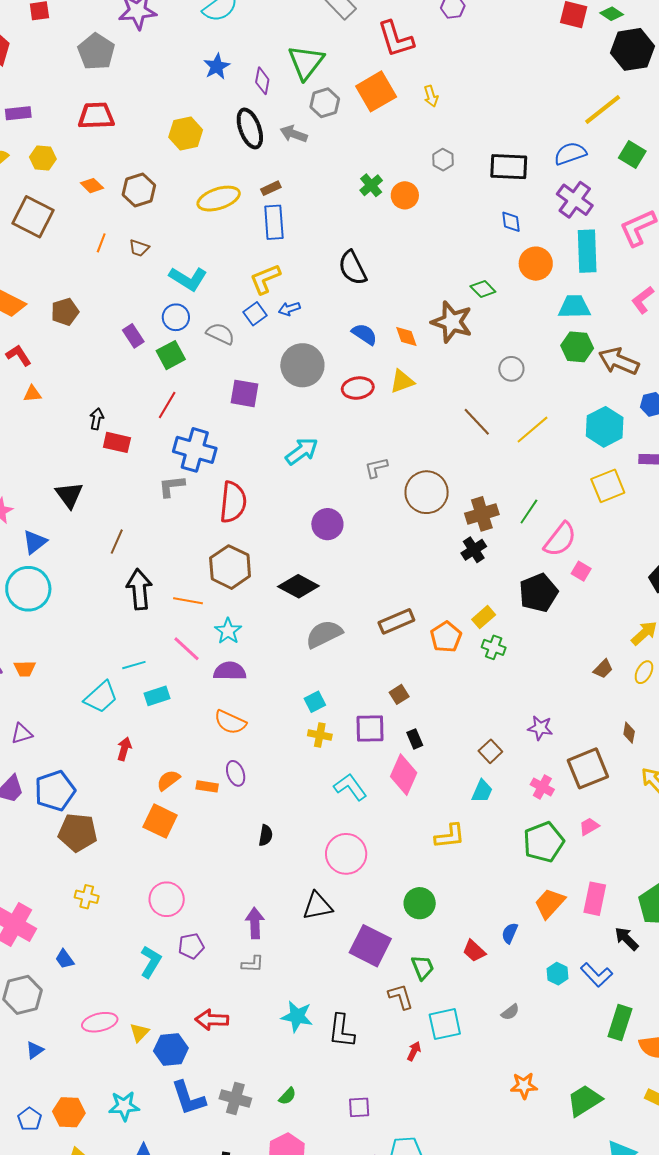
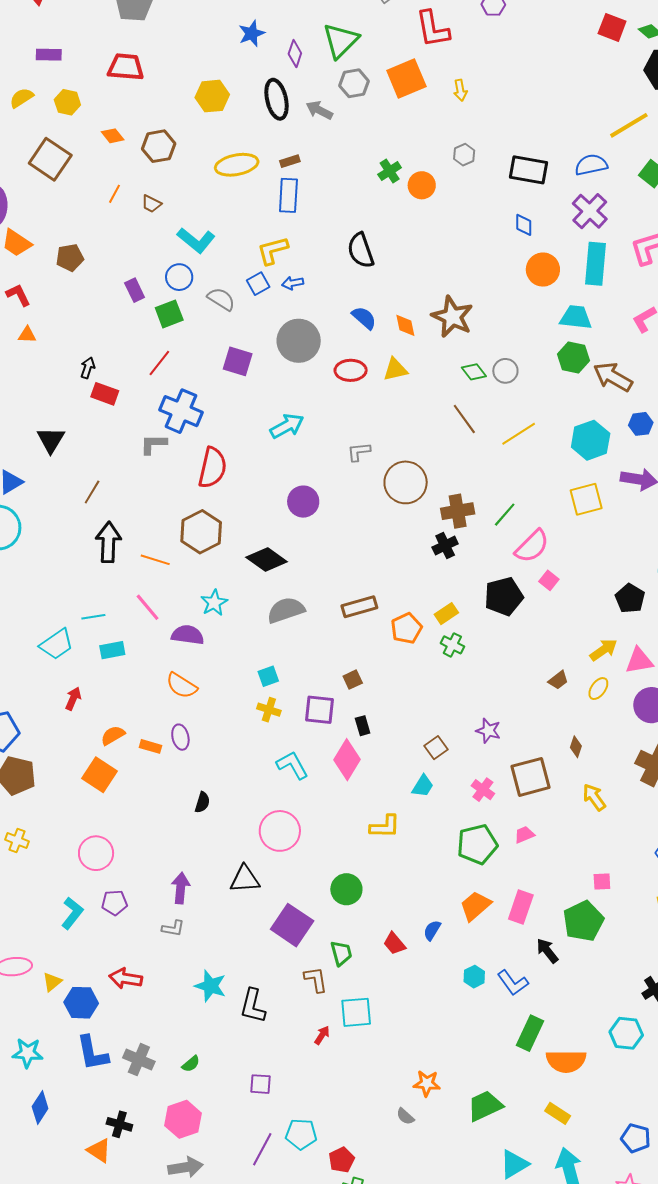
green diamond: (483, 289) -> (474, 372), moved
cyan star: (228, 631) -> (214, 603), moved
gray semicircle: (510, 1012) -> (405, 1116), moved, turned 72

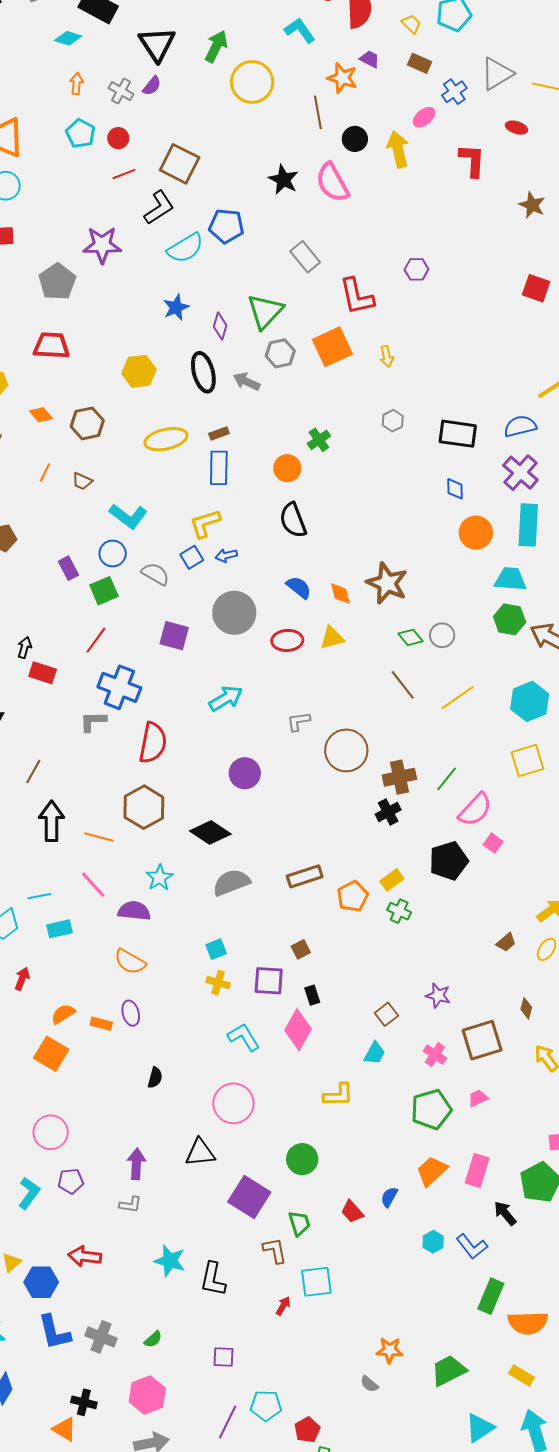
orange circle: (422, 185) -> (287, 468), moved

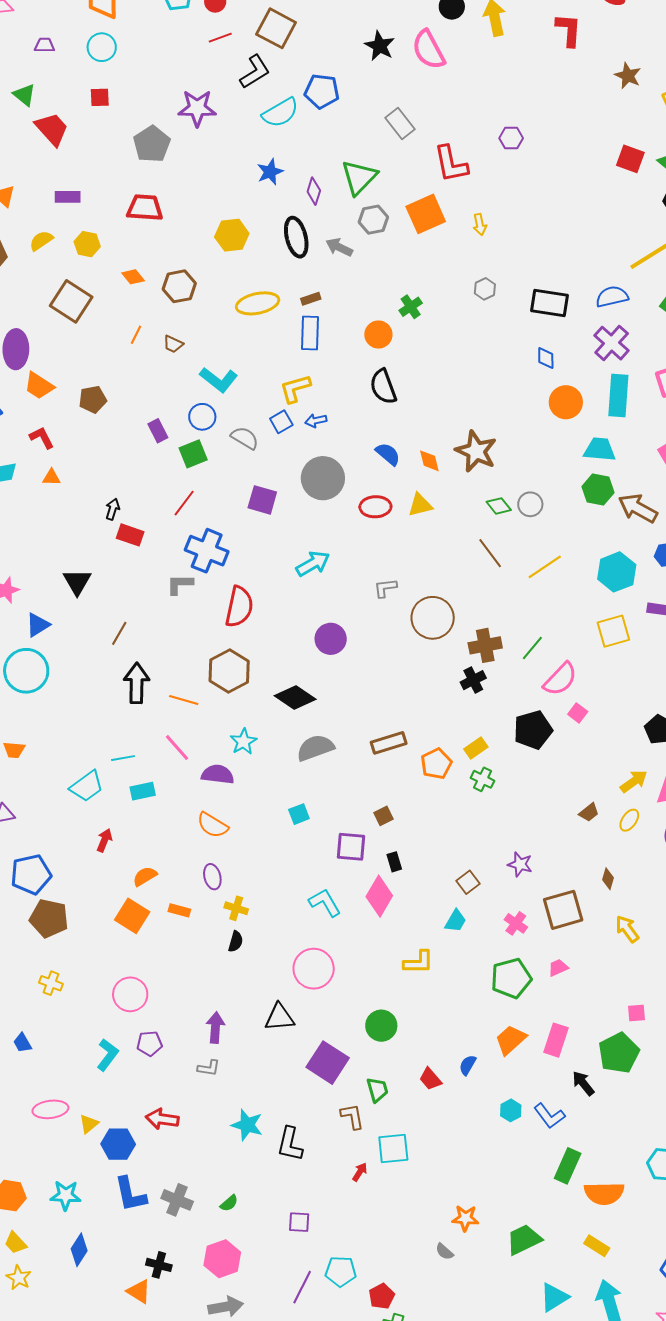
yellow cross: (218, 983) -> (236, 908), moved
orange rectangle: (101, 1024) -> (179, 910), moved

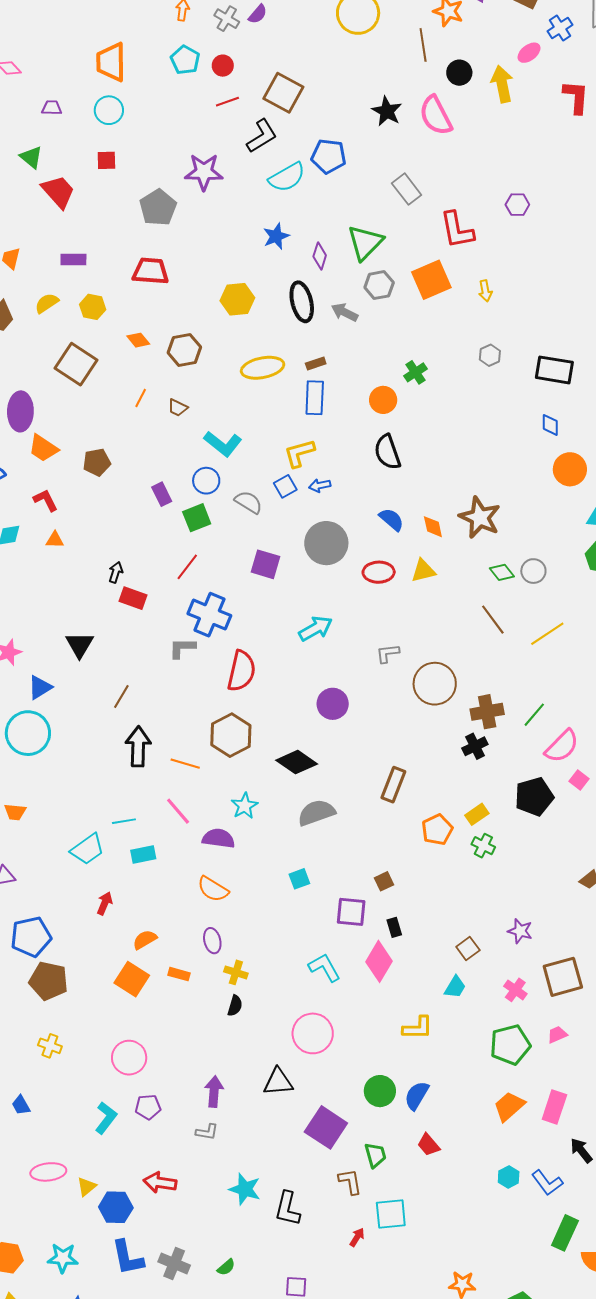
brown rectangle: (389, 743) -> (393, 785), moved, turned -52
blue semicircle: (468, 1065) -> (417, 1096), moved, size x1.4

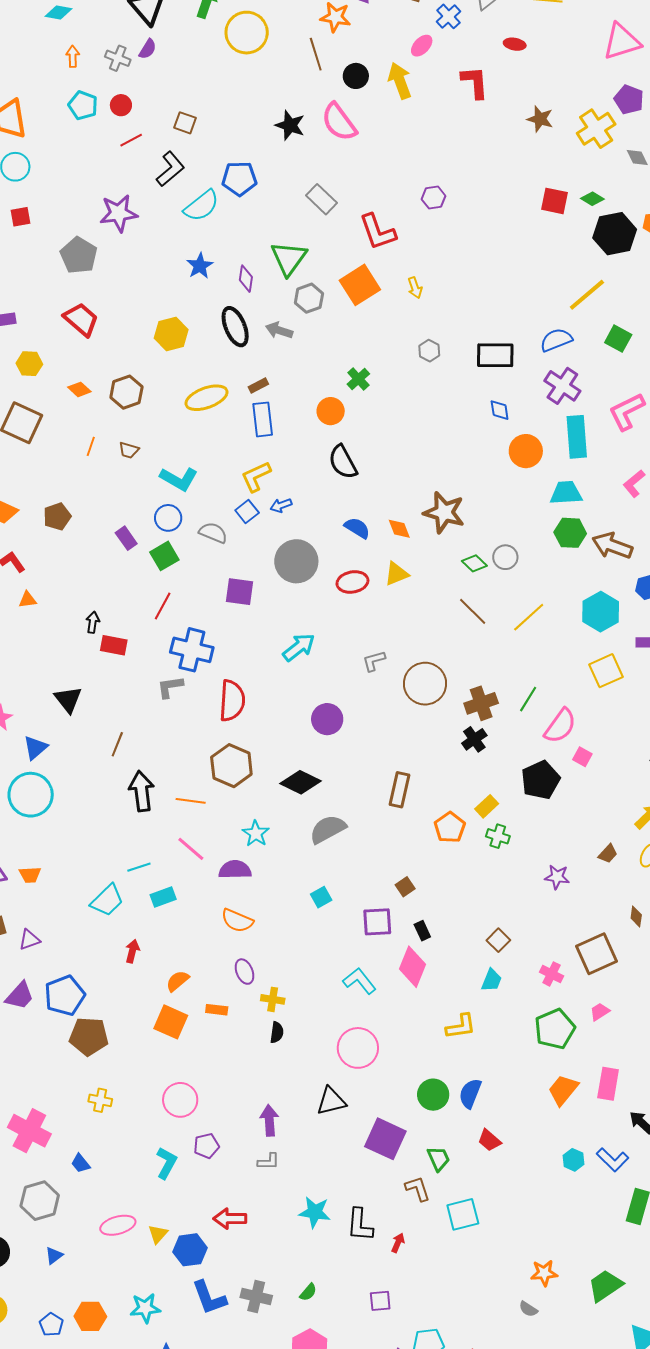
brown square: (283, 93) -> (185, 123), size x0.6
red trapezoid: (151, 271) -> (81, 319), turned 45
purple star: (520, 931) -> (557, 877), moved
red arrow: (357, 1237) -> (398, 1243), moved

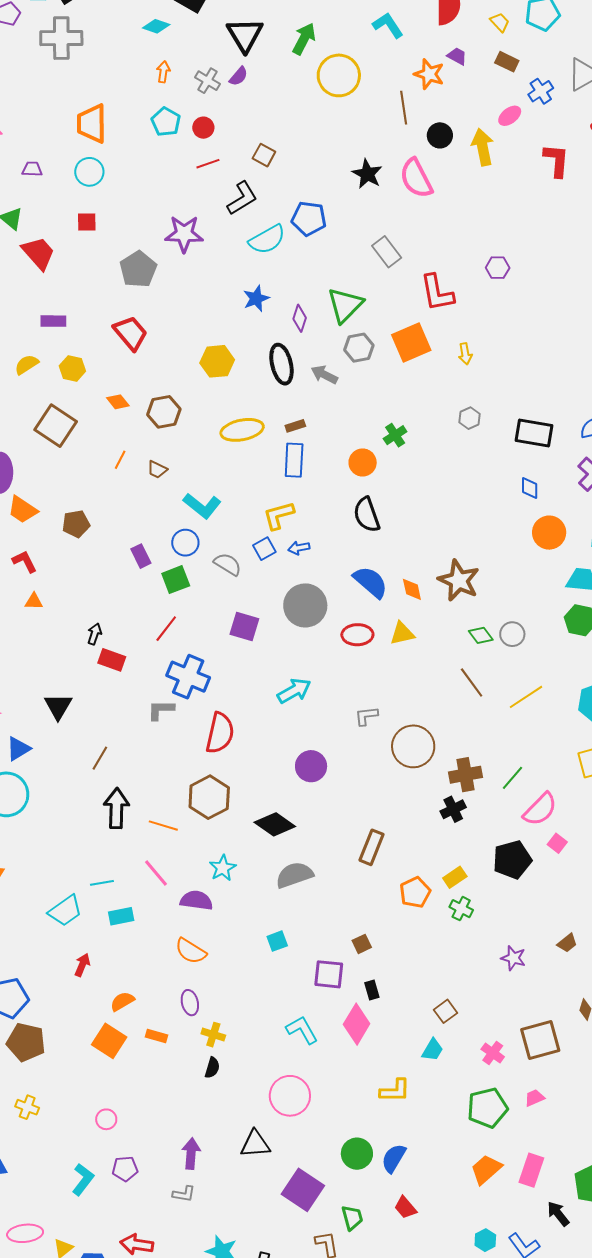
blue semicircle: (357, 528) -> (371, 582), size x1.4
pink circle: (180, 1100) -> (106, 1119), size x0.6

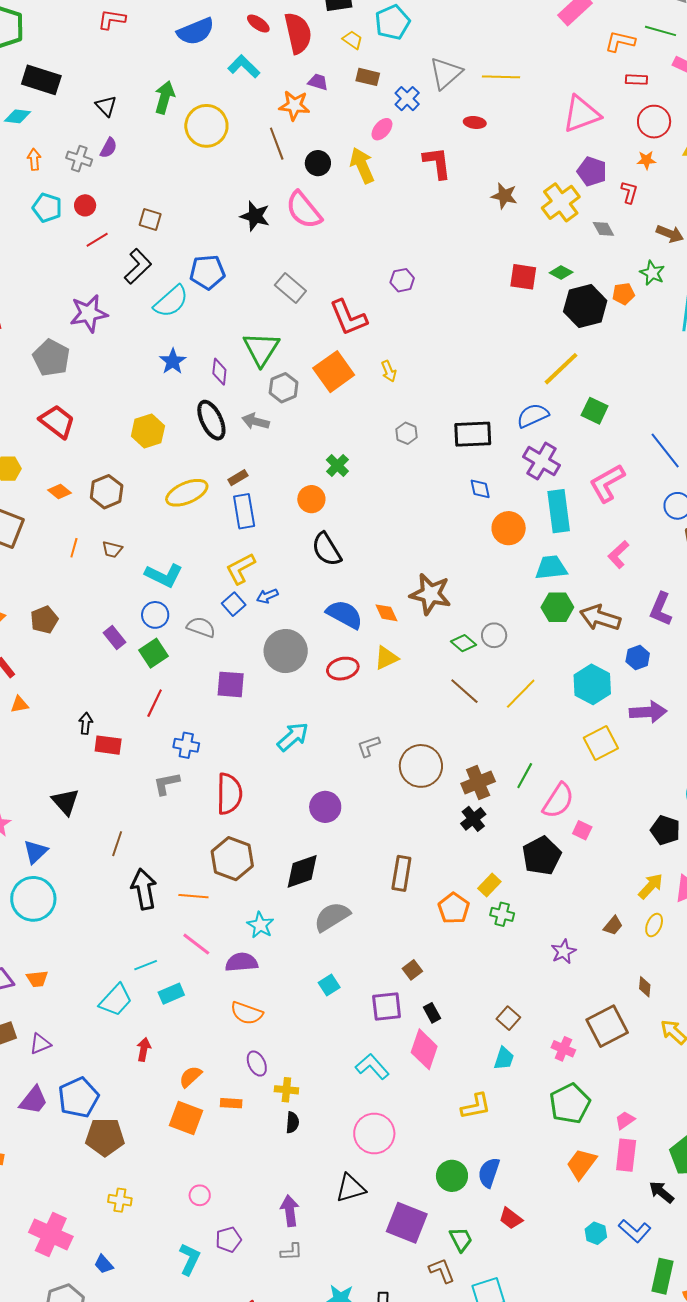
black triangle: (245, 35) -> (106, 106), size x0.6
blue cross: (188, 677) -> (186, 745), size x0.6
black diamond: (275, 824) -> (302, 871), turned -42
purple star: (513, 958) -> (564, 952), turned -30
pink trapezoid: (534, 1098) -> (625, 1120), moved

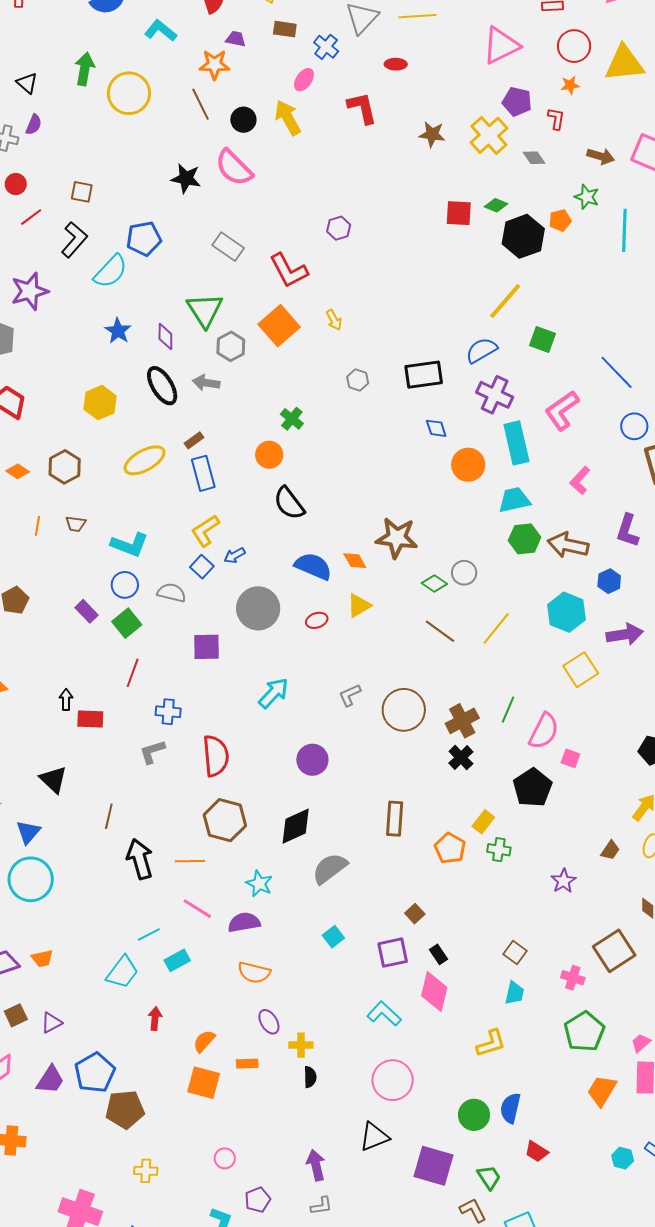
red ellipse: (343, 669) -> (317, 620), size x0.7

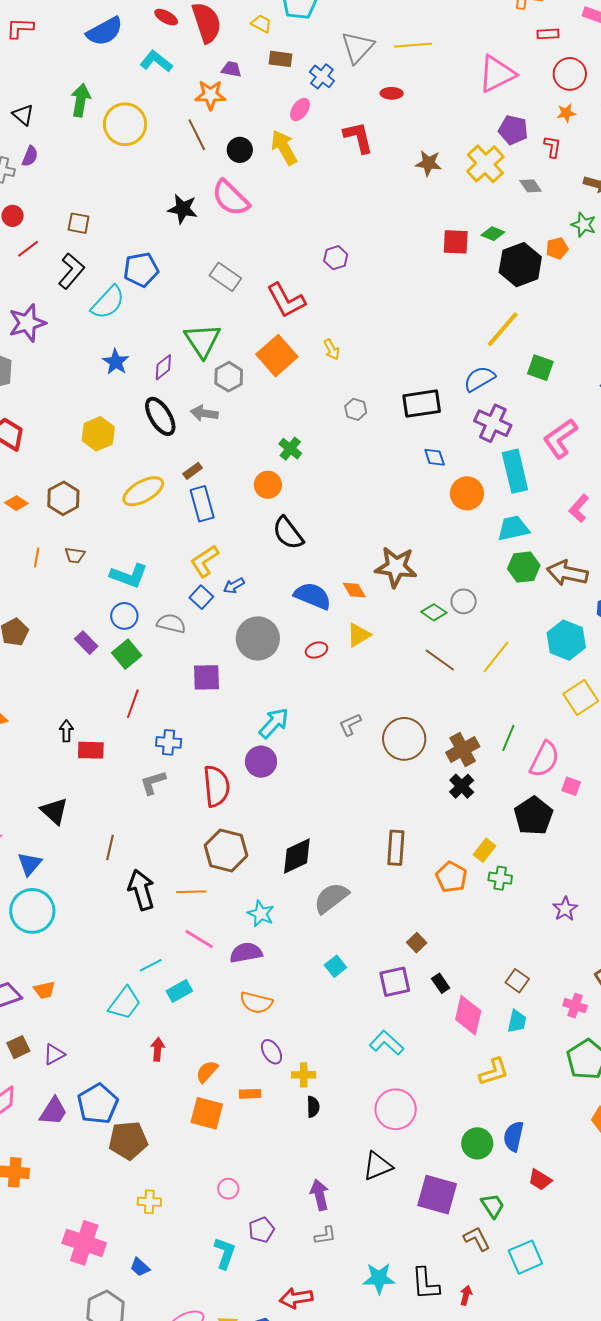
purple diamond: (165, 337) -> (163, 367), turned 52
purple circle: (312, 760) -> (261, 762), moved
pink diamond: (434, 992) -> (468, 1015), moved

